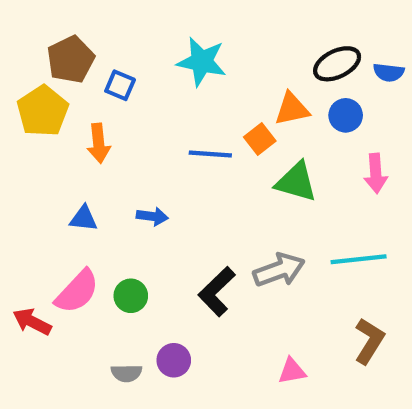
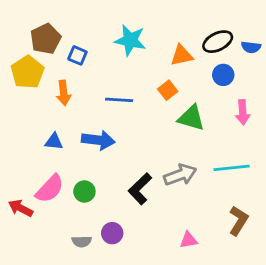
orange triangle: (292, 109) -> (182, 55), moved
blue line: (210, 154) -> (119, 100), moved
blue arrow: (152, 216) -> (98, 140), size x1.6

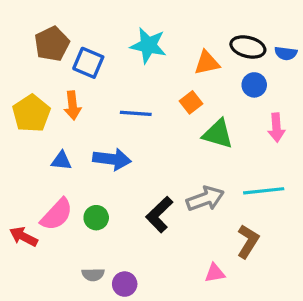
black ellipse: (218, 42) -> (248, 47), turned 40
blue square: (77, 55) -> (88, 63), size x1.4
yellow pentagon: (28, 72) -> (31, 113), moved
brown L-shape: (238, 221) -> (248, 241), moved
purple circle: (112, 233) -> (125, 284), moved

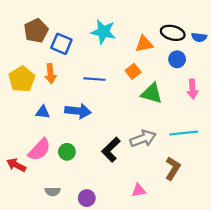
pink triangle: (215, 273) -> (139, 190), moved
gray semicircle: (93, 275) -> (53, 191), moved

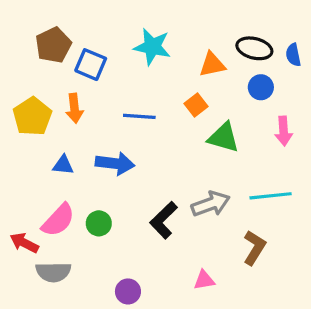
blue semicircle: (199, 37) -> (293, 55), turned 72
gray semicircle: (53, 191) -> (53, 272), moved, size x1.5

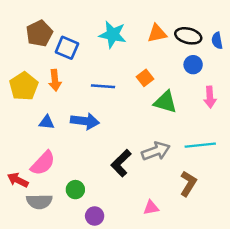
orange triangle: (212, 65) -> (157, 33), moved
green circle: (99, 223) -> (75, 190), moved

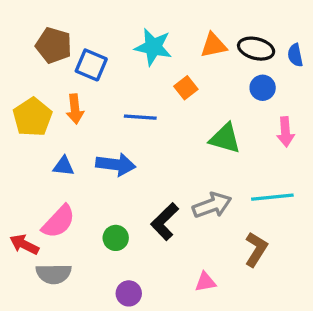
brown pentagon: (39, 33) -> (54, 45), turned -30
orange square: (145, 78) -> (186, 88), moved
green circle: (75, 190) -> (116, 238), moved

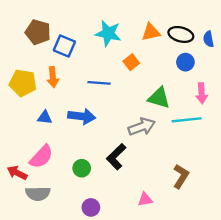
yellow pentagon: (32, 117) -> (23, 83), turned -30
cyan line: (272, 197) -> (187, 120), moved
gray arrow: (212, 205) -> (142, 127), moved

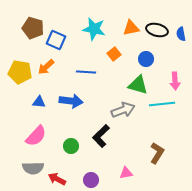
blue circle: (185, 62) -> (146, 59), moved
orange arrow: (53, 77) -> (46, 67), turned 54
red arrow: (17, 173) -> (57, 179), moved
purple circle: (91, 207) -> (91, 180), moved

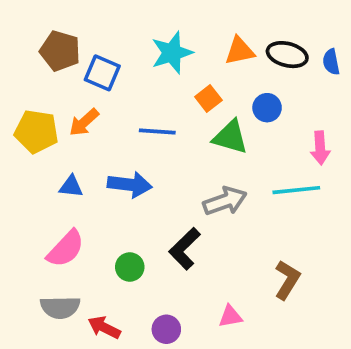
cyan star: (94, 29) -> (172, 53), turned -30
green triangle: (138, 85) -> (230, 137), moved

